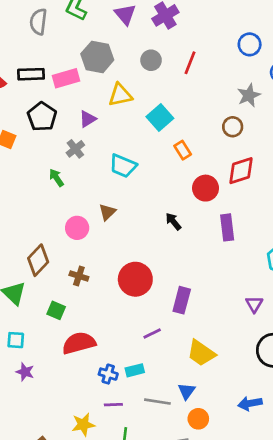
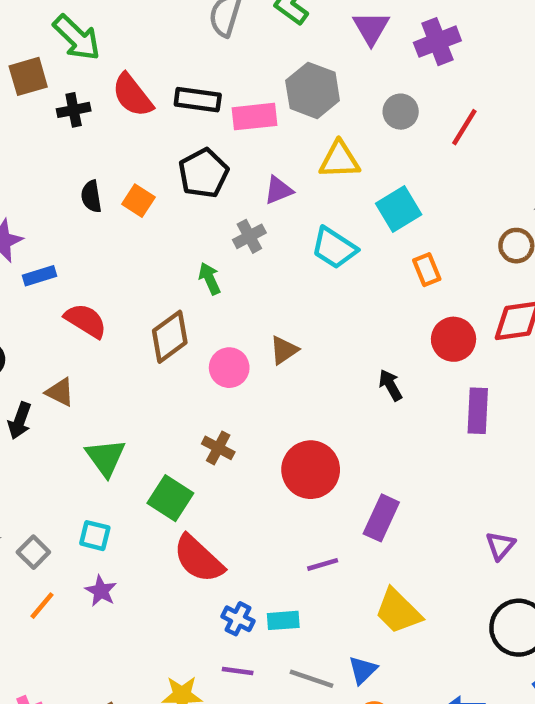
cyan trapezoid: (123, 166) -> (334, 248), moved
brown diamond: (38, 260) -> (170, 337), moved
green square: (56, 310) -> (170, 498), size x1.4
red semicircle: (79, 343) -> (198, 559), turned -132

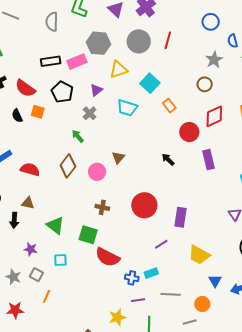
red semicircle: (132, 95) -> (25, 88), moved
gray circle: (401, 112) -> (139, 41), size x1.5
purple star: (101, 591) -> (31, 249), moved
blue triangle: (363, 670) -> (215, 281), moved

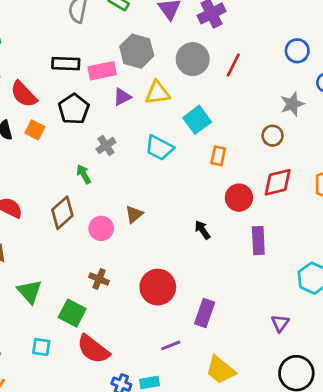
purple triangle: (96, 90) -> (122, 97), moved
orange rectangle: (169, 106) -> (218, 156), turned 40
cyan square: (60, 260) -> (41, 347), moved

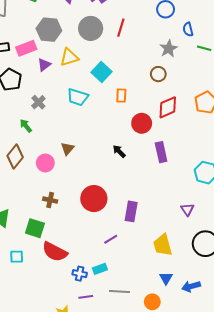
yellow trapezoid: (220, 370) -> (163, 245), moved, turned 45

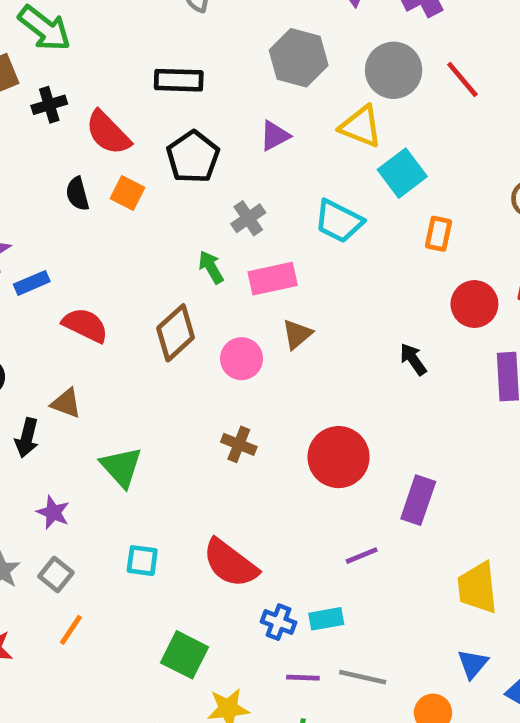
red line: (121, 28) -> (462, 80), turned -66
pink rectangle: (26, 48) -> (273, 279), moved
yellow triangle: (69, 57) -> (361, 126), moved, turned 30
green square: (35, 228) -> (185, 655), moved
purple line: (86, 297) -> (303, 678), moved

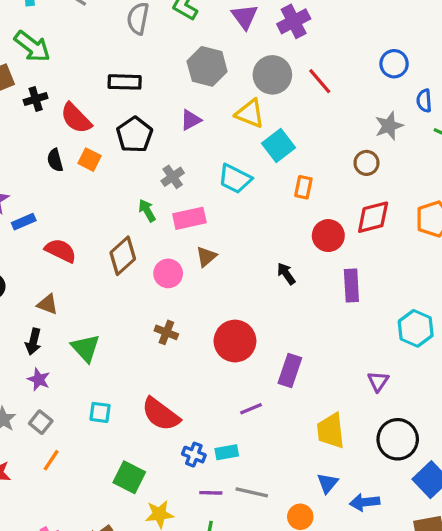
black arrow: (27, 438) -> (33, 342), moved

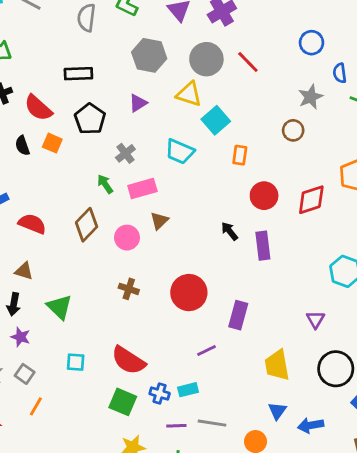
red diamond: (373, 217) -> (311, 200), moved
purple rectangle: (351, 285) -> (263, 246), moved
green square: (129, 477) -> (123, 402), moved

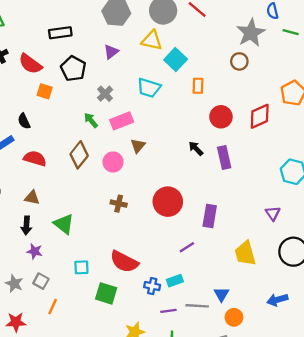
gray star: (311, 97) -> (251, 33), size x1.4
black semicircle: (22, 146) -> (24, 121), moved
green square: (123, 402) -> (106, 293), moved
blue triangle: (277, 411) -> (221, 294), moved

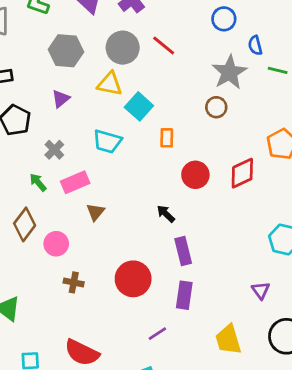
purple rectangle: (224, 158) -> (183, 251), moved
pink circle: (113, 162) -> (56, 244), moved

